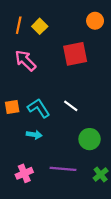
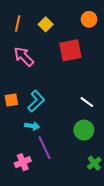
yellow square: (40, 26) -> (46, 24), moved
white line: (71, 106) -> (87, 102), moved
cyan L-shape: (39, 108) -> (36, 101), turned 80
purple line: (63, 169) -> (44, 148), moved, turned 60

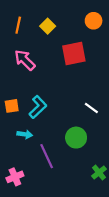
cyan arrow: (32, 126) -> (25, 134), moved
green circle: (84, 130) -> (76, 138), moved
pink cross: (23, 162) -> (15, 177), moved

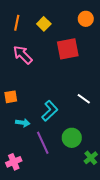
cyan L-shape: (38, 107) -> (50, 111), moved
green circle: (76, 138) -> (72, 138), moved

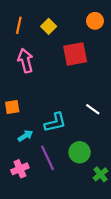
pink arrow: (23, 55) -> (25, 61), turned 30
cyan L-shape: (50, 111) -> (55, 122), turned 30
cyan arrow: (23, 123) -> (25, 136), turned -40
pink cross: (14, 162) -> (20, 169), moved

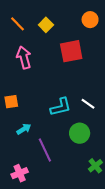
orange line: (19, 25) -> (18, 24), turned -56
cyan L-shape: (55, 122) -> (61, 107), moved
green circle: (80, 152) -> (80, 133), moved
pink cross: (20, 169) -> (20, 173), moved

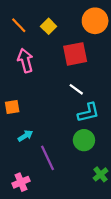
orange circle: (90, 20) -> (95, 21), size x1.5
white line: (88, 104) -> (76, 89), moved
cyan L-shape: (61, 107) -> (88, 113), moved

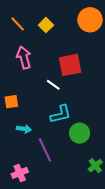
red square: (75, 54) -> (70, 65), moved
white line: (76, 89) -> (53, 85), moved
cyan L-shape: (88, 113) -> (61, 114), moved
cyan arrow: (25, 136) -> (24, 129), turned 40

